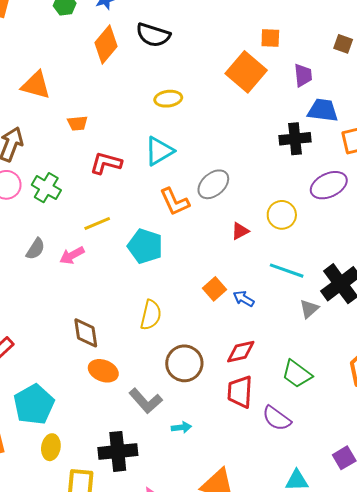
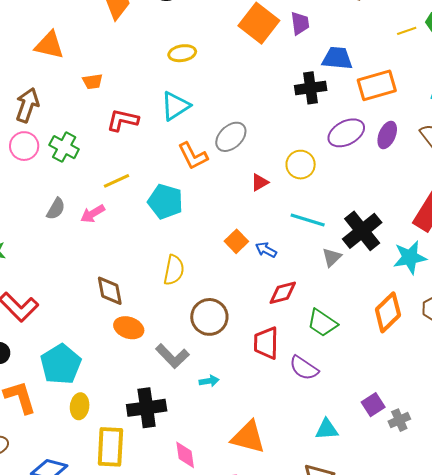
purple trapezoid: (303, 75) -> (300, 23), moved
red diamond: (241, 352) -> (283, 293), moved

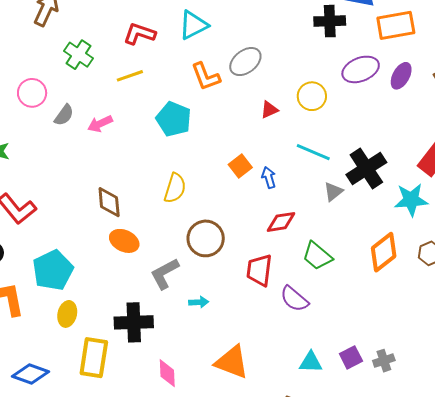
pink circle: (24, 146) -> (32, 93), moved
yellow line: (116, 181) -> (130, 76), moved
blue arrow: (266, 250) -> (269, 178), turned 40
gray L-shape: (172, 356) -> (165, 274), turned 100
purple square: (373, 405) -> (351, 357), moved

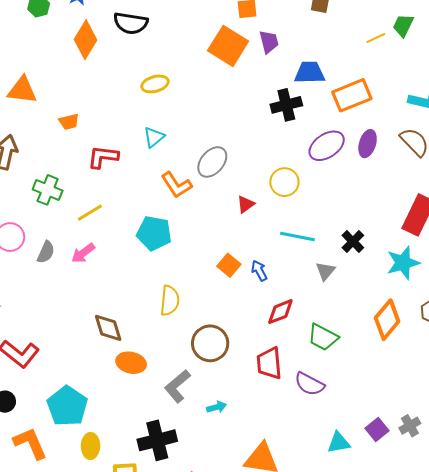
cyan triangle: (193, 25) -> (154, 137), size x0.7
yellow line: (130, 76) -> (90, 213), moved
black cross: (366, 169) -> (353, 241), size x0.6

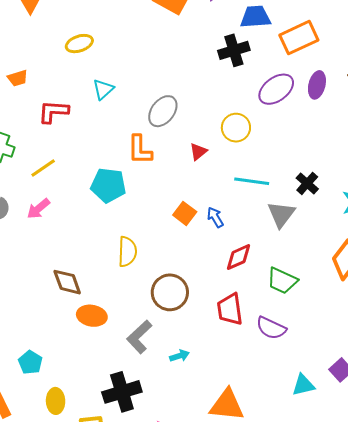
yellow ellipse: (155, 84) -> (79, 44), moved
orange L-shape: (176, 185) -> (140, 150), moved, turned 36
gray triangle: (325, 271) -> (281, 214), size x1.4
cyan pentagon: (67, 406) -> (30, 362), size x0.6

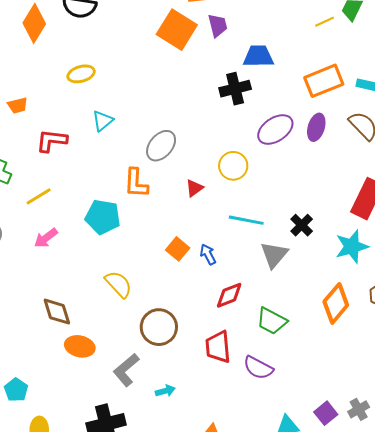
orange rectangle: (299, 38) -> (324, 81), moved
pink arrow: (38, 209) -> (46, 238), moved
yellow semicircle: (127, 252) -> (118, 284), turned -48

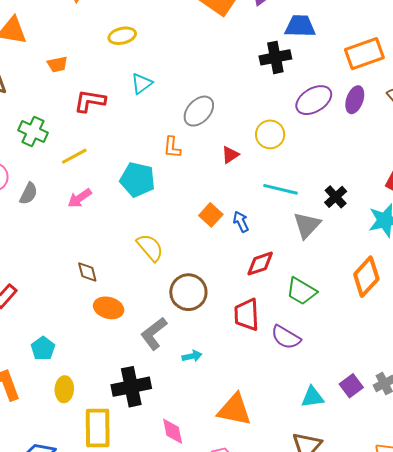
orange L-shape: (136, 183) -> (172, 147), size x0.7
brown diamond: (57, 312) -> (87, 272), size x0.7

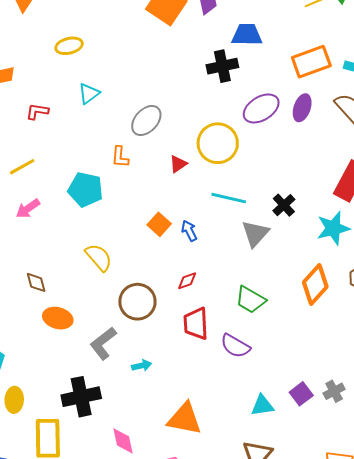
red L-shape: (90, 101) -> (37, 111), size x0.7
yellow circle: (270, 134) -> (218, 143), size x1.4
red diamond: (260, 264) -> (187, 281), moved, size x0.7

